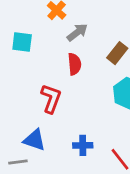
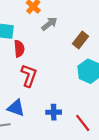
red semicircle: (74, 64) -> (19, 49), moved

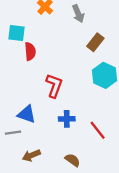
gray arrow: (49, 24) -> (78, 14), moved, turned 105
red L-shape: (29, 76) -> (54, 86), moved

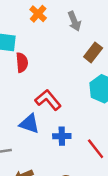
red L-shape: (54, 86) -> (48, 100), turned -60
blue triangle: (27, 114) -> (29, 124), moved

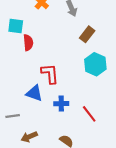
red L-shape: (48, 100) -> (50, 74), turned 35

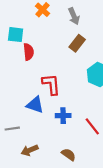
brown rectangle: (87, 34) -> (77, 43), moved

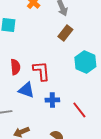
red semicircle: (29, 52) -> (15, 67), moved

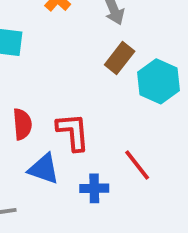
cyan hexagon: (85, 62) -> (158, 81), moved
red line: (79, 110) -> (137, 165), moved

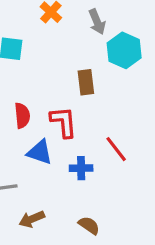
brown rectangle: (120, 58) -> (86, 82), moved, turned -45
cyan hexagon: (158, 81) -> (124, 50), moved

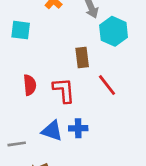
red line: (116, 149) -> (107, 85), moved
blue triangle: (40, 152) -> (52, 131), moved

